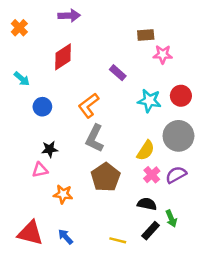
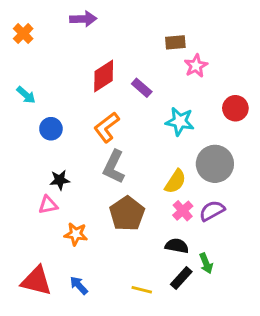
pink star: (163, 54) -> (196, 66), turned -30
red diamond: (63, 57) -> (104, 76), moved
red circle: (181, 96) -> (235, 108), moved

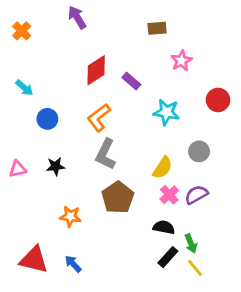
purple arrow: (83, 19) -> (77, 17), turned -120
brown rectangle: (175, 42) -> (157, 28), moved
gray circle: (215, 164) -> (199, 151), size x0.6
pink triangle: (48, 205) -> (18, 169), moved
yellow line: (142, 290) -> (195, 268), moved, turned 36

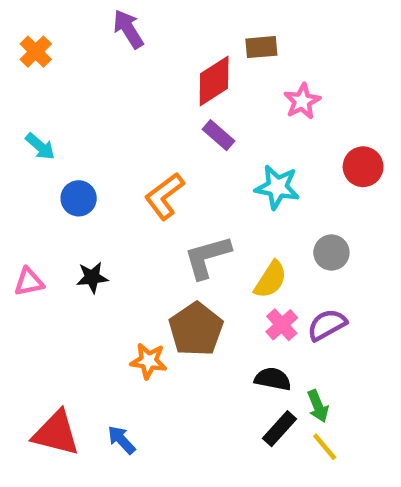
red diamond: (96, 70) -> (214, 81), moved
gray L-shape: (106, 154) -> (207, 257), moved, turned 48
orange star: (70, 216) -> (149, 361), moved

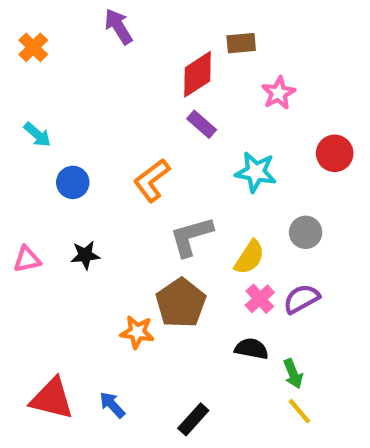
black rectangle: (280, 429) -> (193, 419), moved

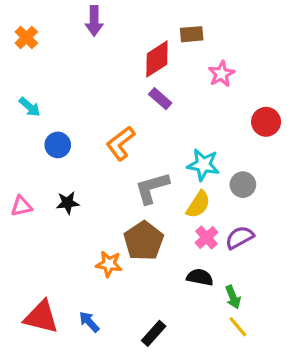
purple arrow: (118, 27) -> (94, 21), turned -148
cyan star: (256, 172) -> (203, 165), moved

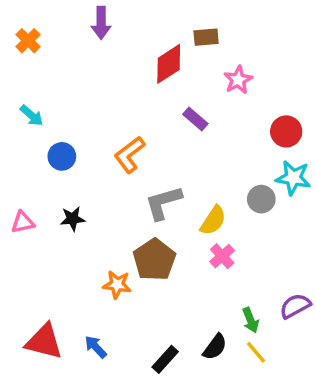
purple rectangle: (160, 99) -> (195, 119), moved
cyan star: (203, 165) -> (293, 178), moved
purple semicircle: (240, 238) -> (295, 306), moved
black semicircle: (200, 277) -> (215, 347), moved, turned 115

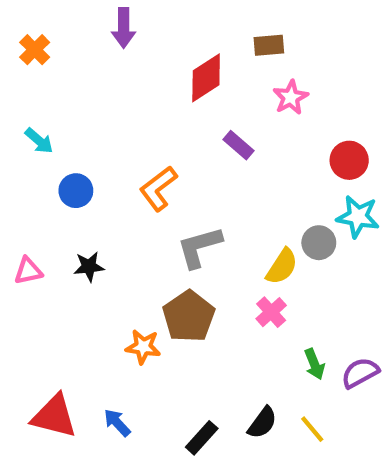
brown rectangle: (206, 37) -> (269, 45), moved
yellow semicircle: (213, 220) -> (282, 267), moved
green arrow: (251, 320) -> (314, 364), moved

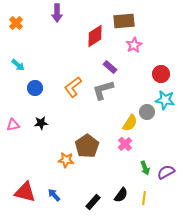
brown rectangle: (269, 45) -> (124, 21), size x1.5
gray L-shape: (200, 247) -> (103, 90), moved
yellow line: (312, 429) -> (144, 198), turned 48

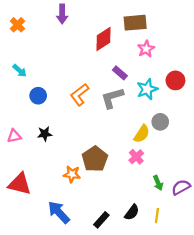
cyan star: (165, 100) -> (147, 89), moved, turned -30
red triangle: (25, 192) -> (20, 184), moved
blue arrow: (54, 195) -> (59, 212), size x1.6

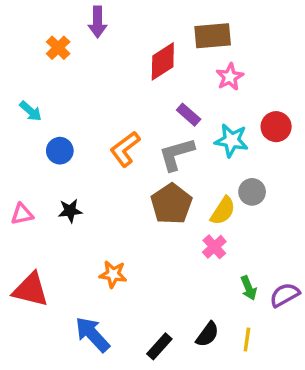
orange cross: (17, 25) -> (58, 48), moved
cyan star: (147, 89) -> (231, 140), turned 30
brown pentagon: (95, 159) -> (171, 204), moved

